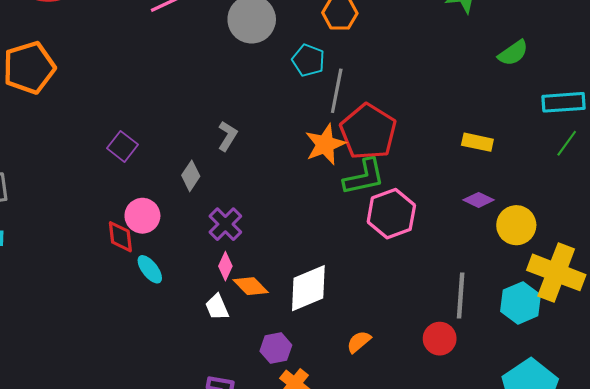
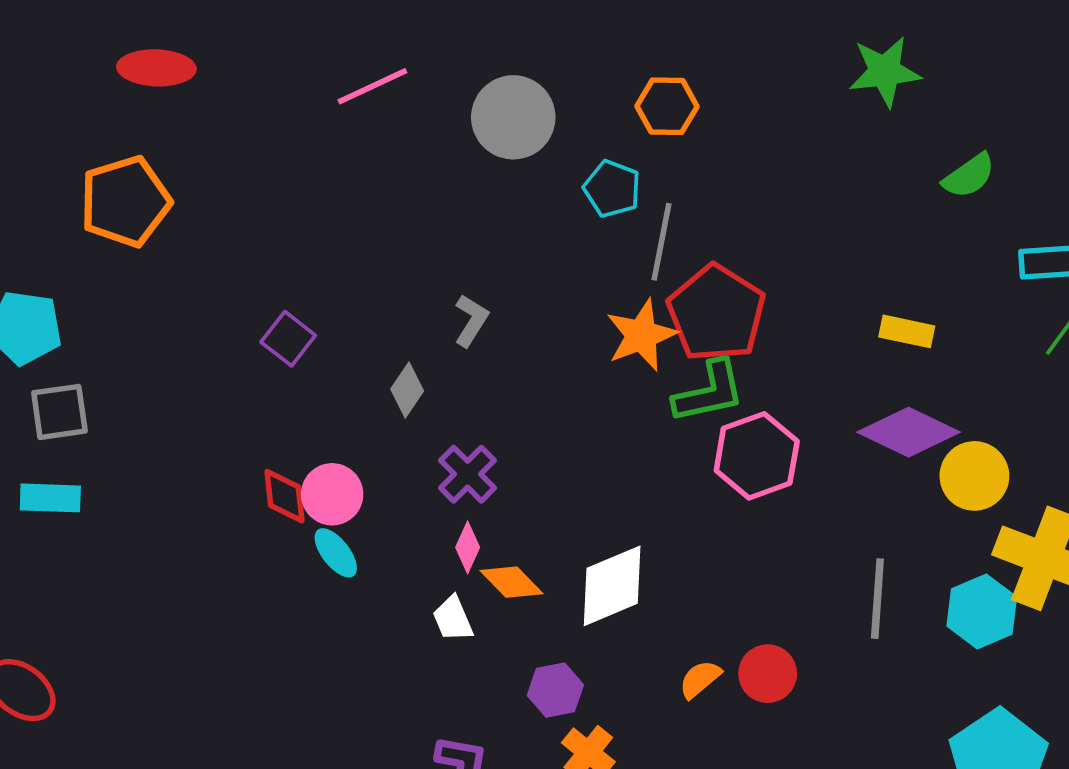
purple diamond: (479, 200) -> (909, 432), size x1.8
pink circle: (142, 216) -> (332, 494), moved
red circle: (440, 339) -> (768, 674), moved

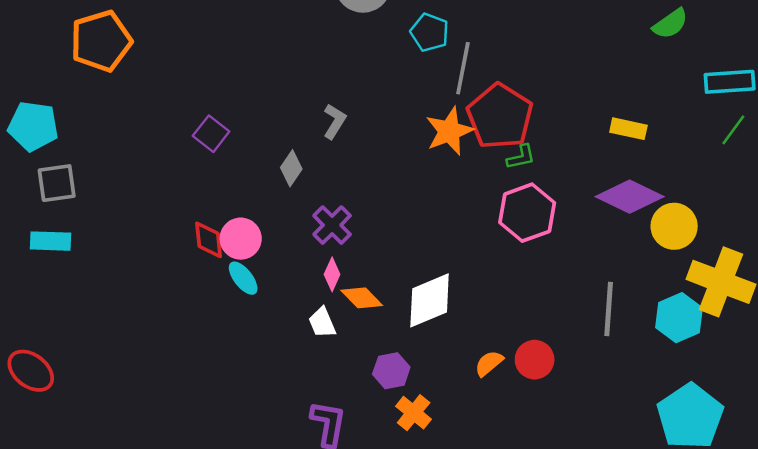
green L-shape: (709, 392) -> (521, 157), moved, size x0.6

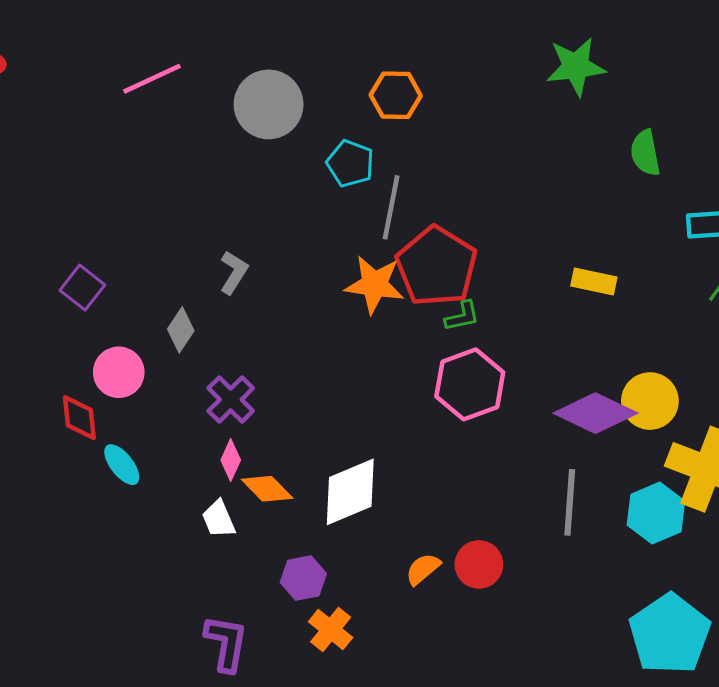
green semicircle: (670, 24) -> (645, 153), turned 114
orange star: (449, 131) -> (374, 284), turned 30
purple diamond: (630, 197) -> (595, 413), moved
pink circle: (241, 239) -> (119, 372), moved

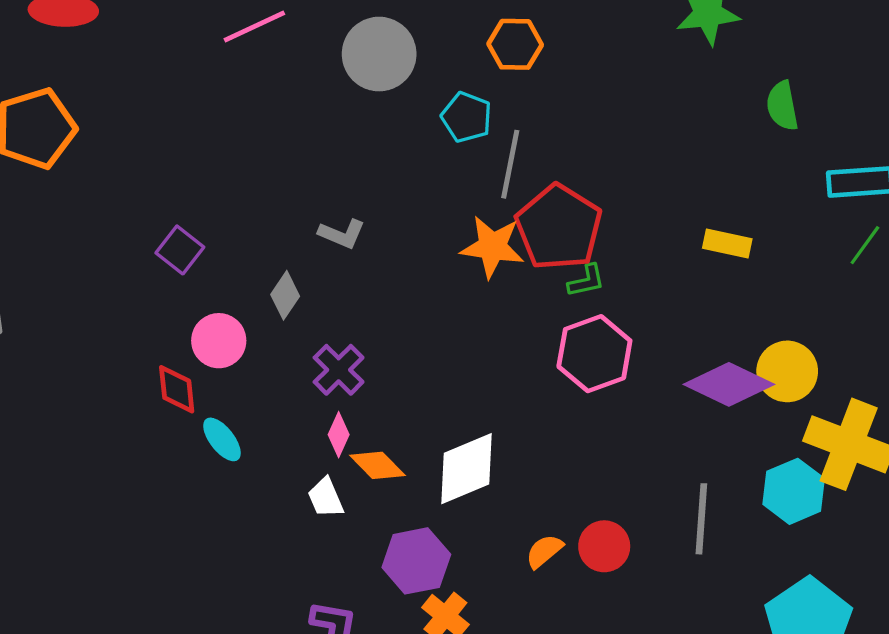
gray L-shape: (234, 272) -> (342, 234), turned 81
gray line: (570, 502) -> (701, 519), moved
purple hexagon: (303, 578) -> (416, 561), size x1.4

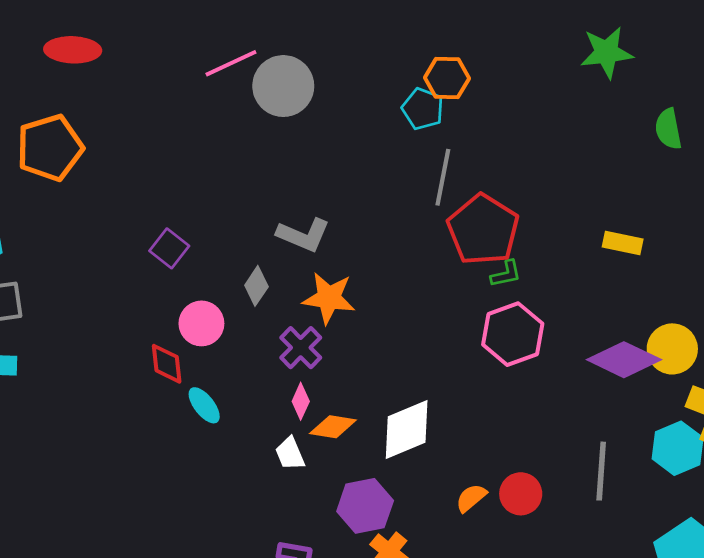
gray circle: (379, 54) -> (283, 86), moved
cyan pentagon: (467, 117) -> (423, 109), moved
gray L-shape: (342, 234) -> (303, 235), size x1.4
orange star: (492, 247) -> (329, 298), moved
orange diamond: (377, 465) -> (333, 427), turned -36

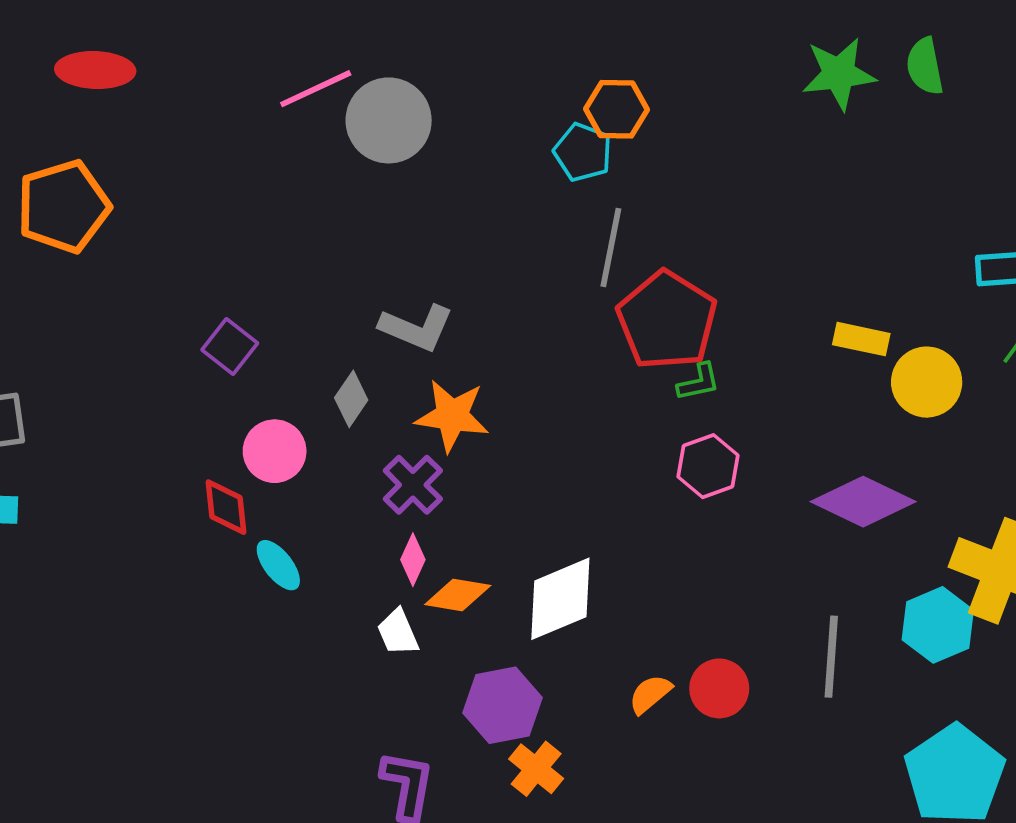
green semicircle: (668, 129) -> (925, 66), moved
pink hexagon: (513, 334) -> (708, 466), size x0.7
yellow circle: (672, 349) -> (927, 382), moved

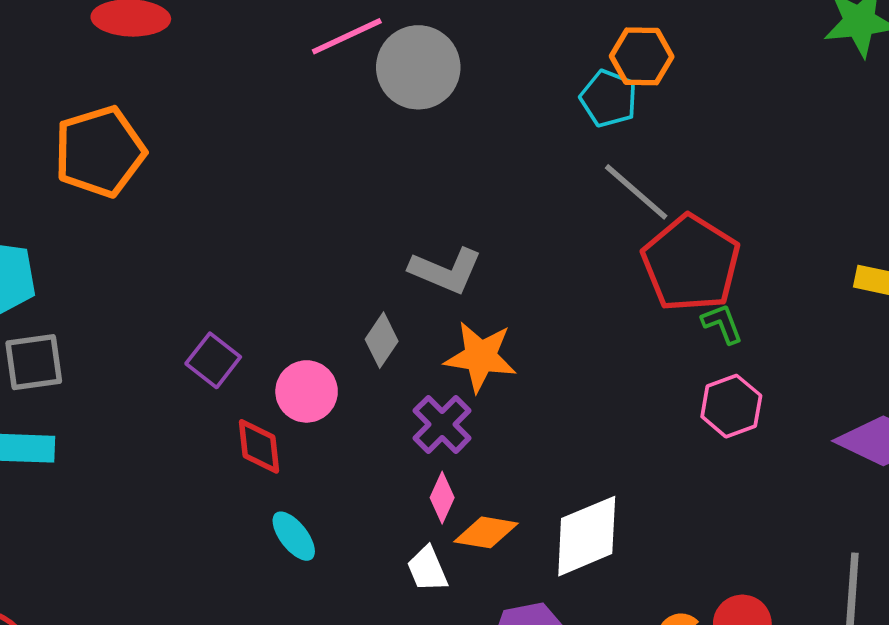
gray line: (611, 248) -> (636, 192), turned -60
purple square: (230, 347) -> (213, 360), moved
green L-shape: (699, 382) -> (722, 324), turned -99
cyan ellipse: (278, 565) -> (294, 536), moved

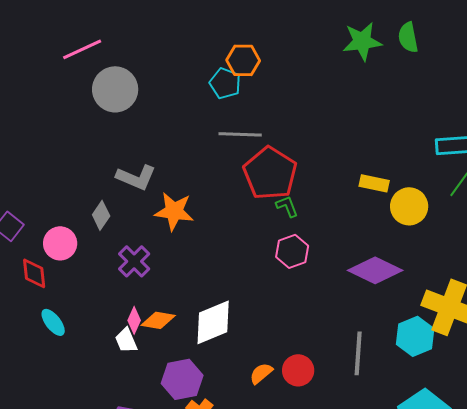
gray circle: (418, 67) -> (115, 89), moved
gray line: (636, 192) -> (240, 134), turned -39
orange star: (480, 357) -> (174, 211), moved
pink diamond: (442, 498) -> (134, 320), moved

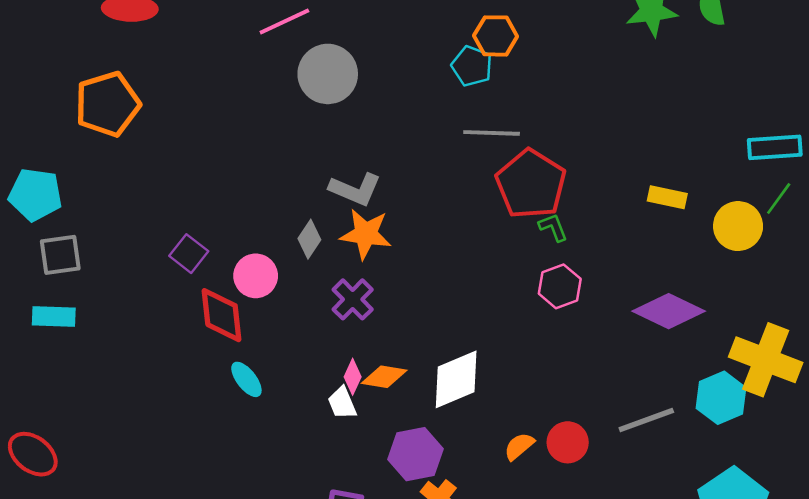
yellow circle: (409, 206) -> (738, 226), moved
orange star: (174, 211) -> (366, 234), moved
red diamond: (34, 273) -> (222, 315), size x1.4
gray line: (358, 353) -> (646, 420), turned 66

